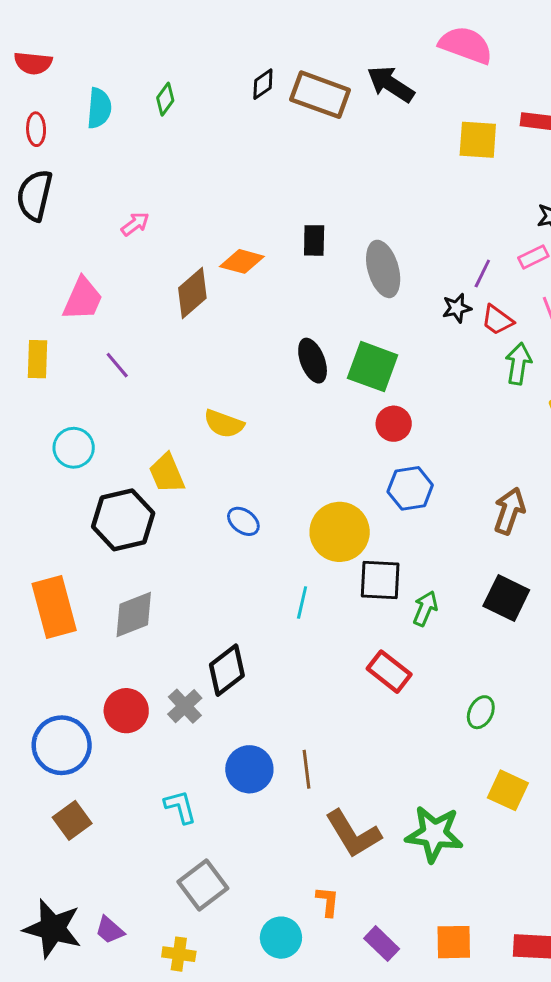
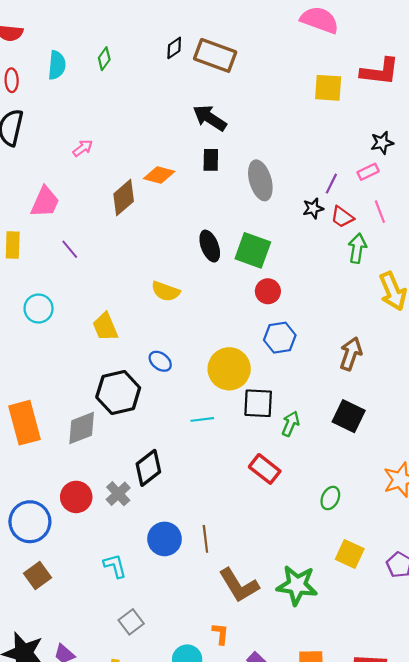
black arrow: (391, 84) -> (210, 118), moved
yellow semicircle: (224, 424) -> (166, 291), moved
black hexagon: (123, 520) -> (118, 392), moved
cyan line: (302, 603) -> (202, 419), turned 70
gray square: (203, 885) -> (131, 622), size x0.7

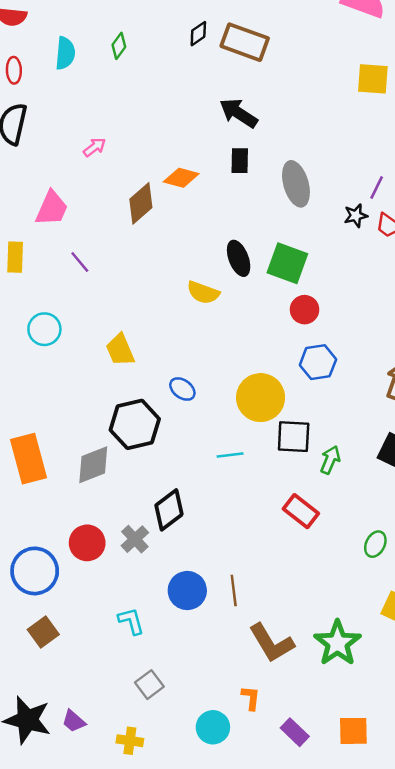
yellow semicircle: (166, 291) -> (203, 293), moved
green star: (297, 585) -> (337, 643), turned 30

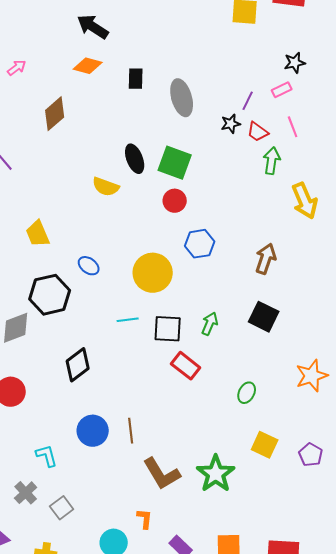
black arrow: (239, 113) -> (93, 27), moved
orange diamond: (181, 178) -> (88, 66), moved
red circle: (305, 310) -> (175, 201), moved
black square: (294, 437) -> (168, 329), moved
gray cross: (135, 539) -> (26, 493), moved

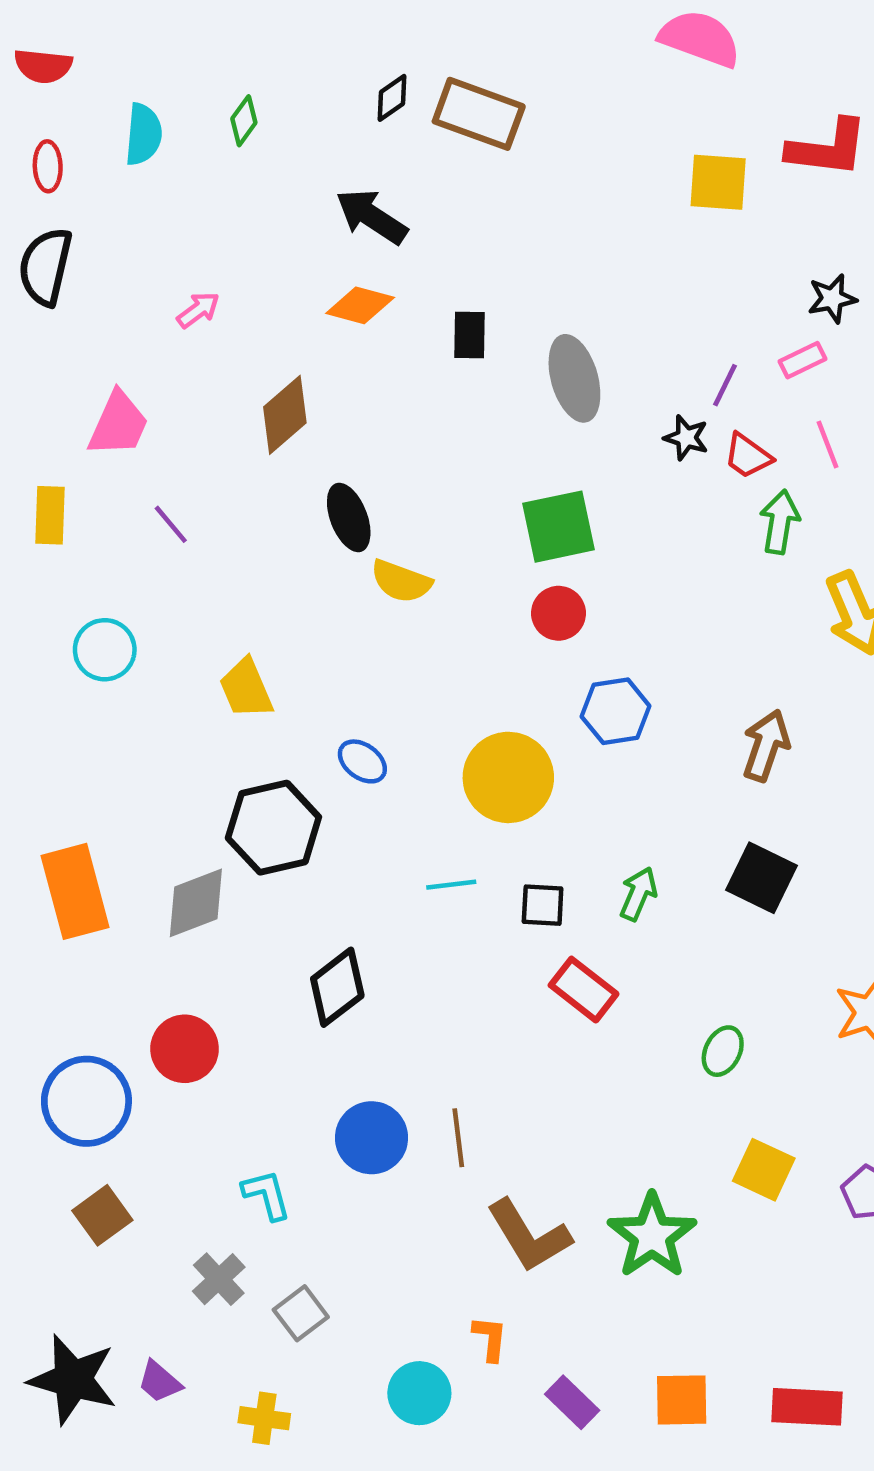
black star: (231, 124) -> (686, 438), turned 30
black ellipse: (135, 159) -> (349, 517), moved
green square: (175, 163) -> (558, 527), turned -32
black square: (168, 329) -> (543, 905), size x0.7

